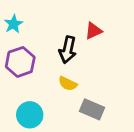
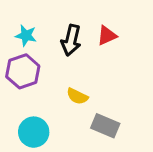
cyan star: (13, 24) -> (26, 36), moved, turned -30
black arrow: (68, 50) -> (71, 40), moved

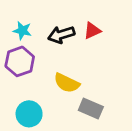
black arrow: (71, 40) -> (61, 35), turned 60
yellow semicircle: (77, 96) -> (67, 83), size x1.4

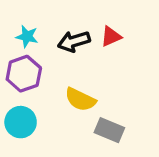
cyan circle: (29, 114) -> (21, 122), moved

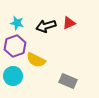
yellow semicircle: (80, 99) -> (36, 60), moved

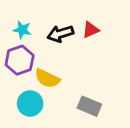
cyan circle: (13, 76) -> (30, 104), moved

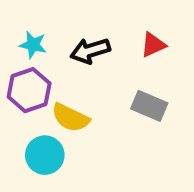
red triangle: (91, 30) -> (153, 45), moved
gray rectangle: (89, 106) -> (149, 106), moved

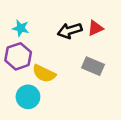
black arrow: (90, 51) -> (70, 31), moved

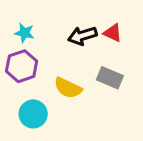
red triangle: (95, 28) -> (113, 33), turned 49
yellow semicircle: (44, 73) -> (68, 88), moved

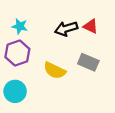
cyan circle: (33, 114) -> (15, 91), moved

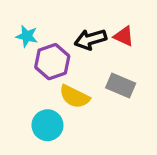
purple hexagon: (17, 53) -> (52, 62), moved
cyan circle: (15, 91) -> (47, 125), moved

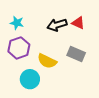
purple hexagon: (52, 62) -> (19, 48), moved

